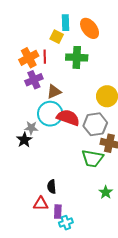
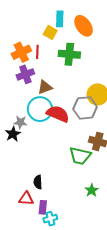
gray hexagon: (95, 124) -> (85, 108), moved

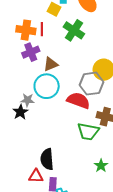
orange cross: (21, 52) -> (26, 30), turned 36
green cross: (69, 54) -> (74, 30), turned 30
red semicircle: (58, 114) -> (78, 100), moved
black semicircle: (38, 182) -> (47, 159), size x1.5

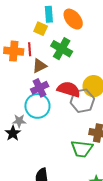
purple cross: (31, 52) -> (40, 88), moved
brown triangle: (51, 64) -> (39, 66), moved
red semicircle: (78, 100) -> (69, 89), moved

